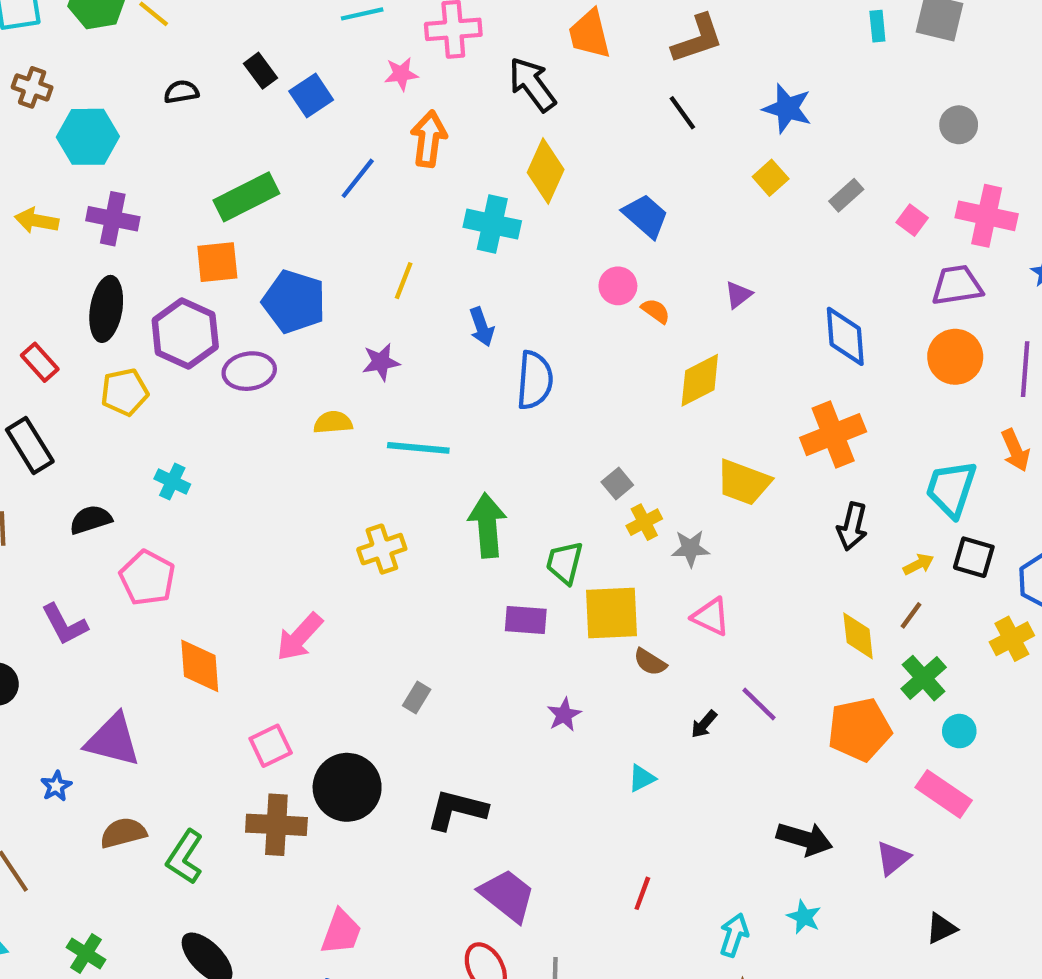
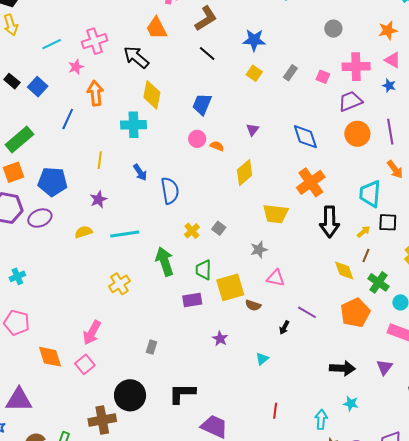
blue trapezoid: (646, 216) -> (202, 104), turned -95
cyan cross: (172, 482) -> (17, 276), turned -35
yellow cross: (644, 522) -> (192, 231), moved
black arrow: (852, 526) -> (330, 222), size x1.4
pink square: (271, 746) -> (85, 364), moved

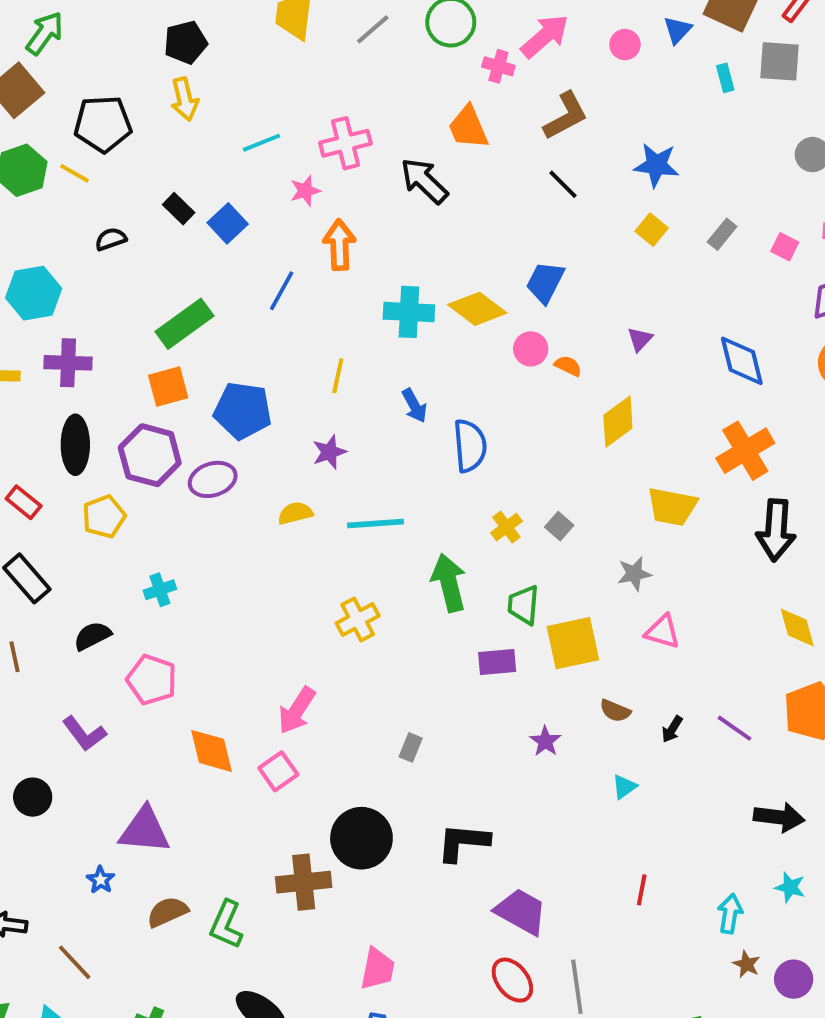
yellow diamond: (152, 95) -> (477, 309), moved, turned -68
brown semicircle: (253, 305) -> (615, 711), moved
purple line: (307, 312) -> (735, 728), moved

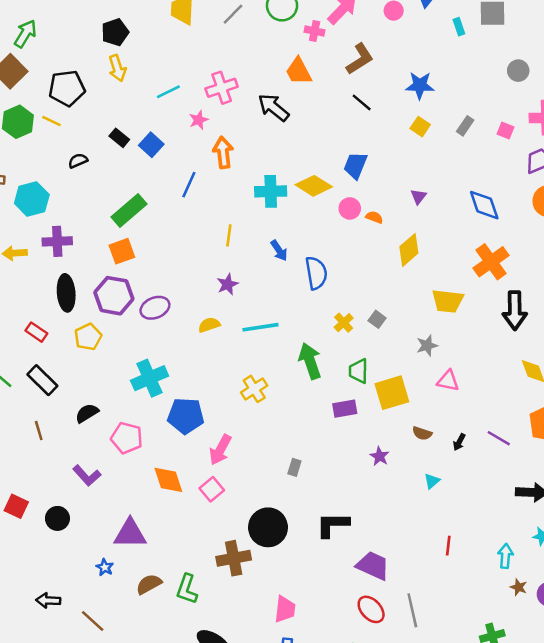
blue pentagon: (243, 411) -> (186, 416), moved
cyan cross: (160, 590) -> (150, 378), moved, size x1.8

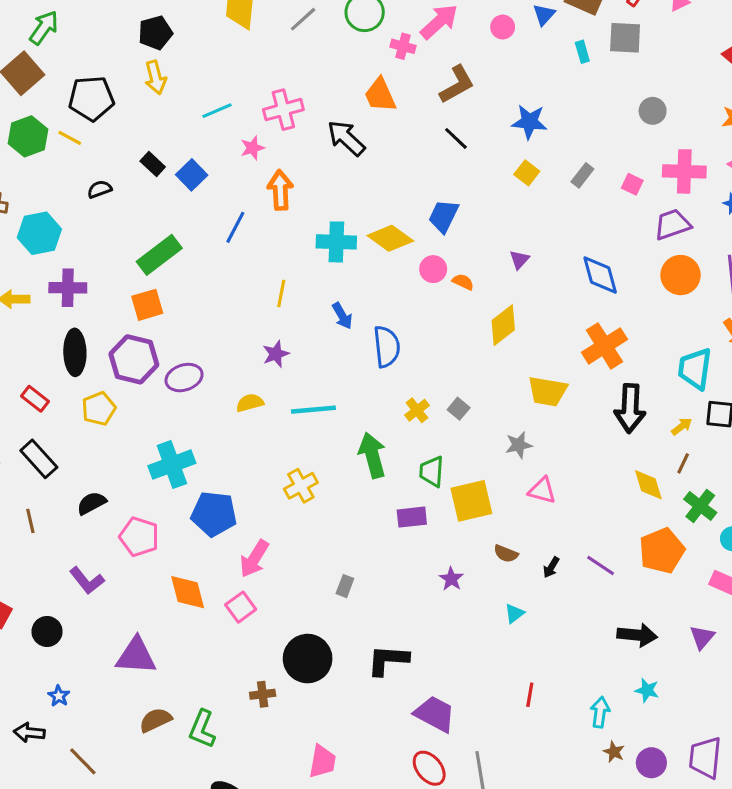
brown cross: (234, 558) -> (263, 694), size x0.6
blue star: (105, 567) -> (59, 696), moved

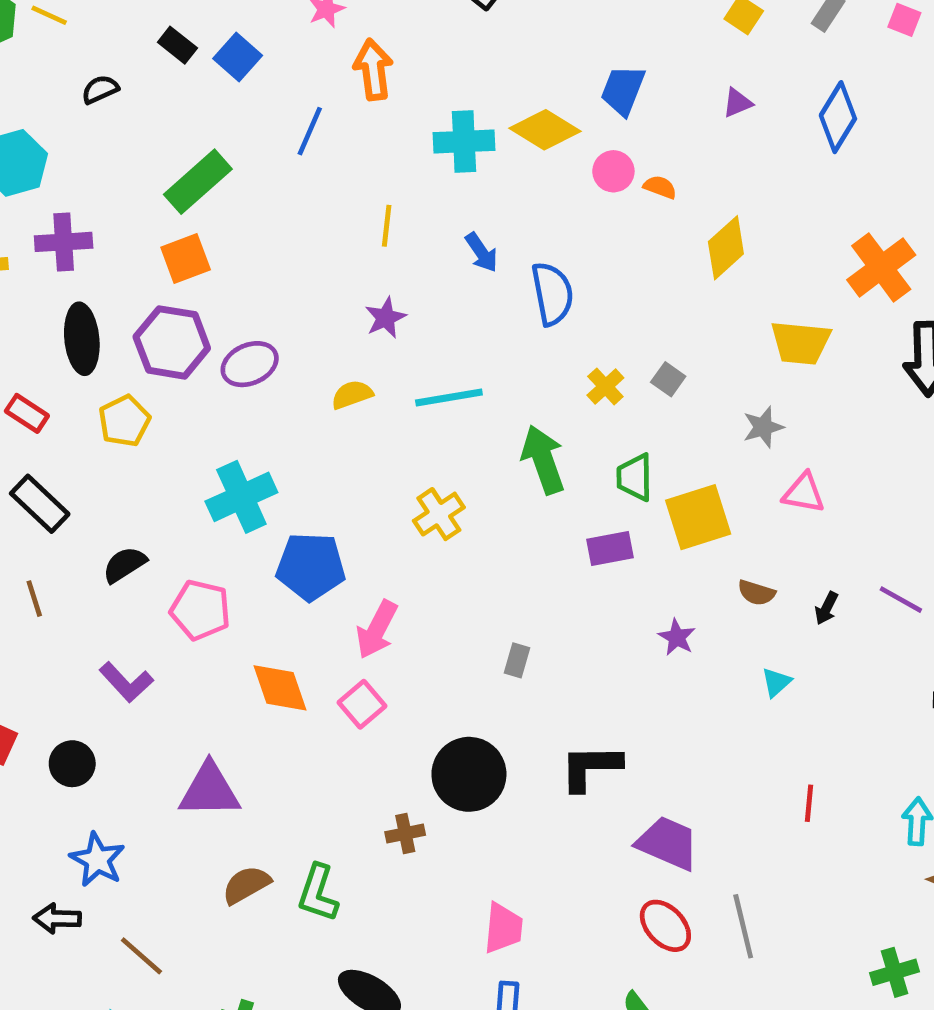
purple triangle: (519, 260) -> (737, 103), moved, turned 30
blue diamond: (600, 275) -> (838, 117), moved, turned 51
blue star: (59, 696) -> (97, 860), size x1.6

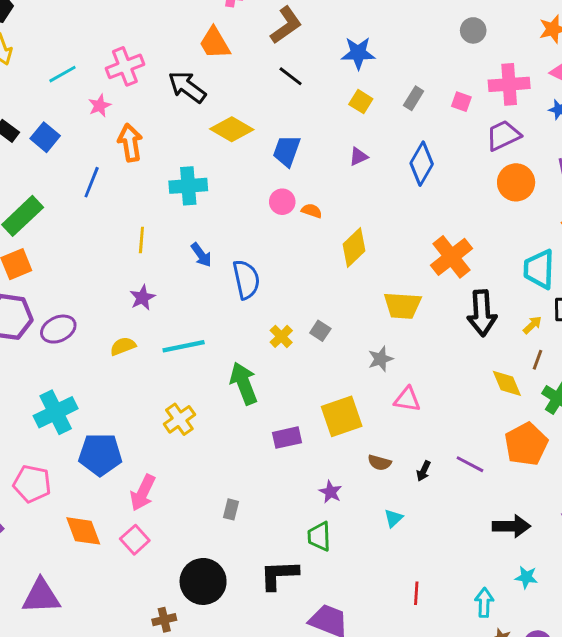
yellow diamond: (545, 130) -> (232, 129), moved
green trapezoid: (635, 477) -> (319, 536), moved

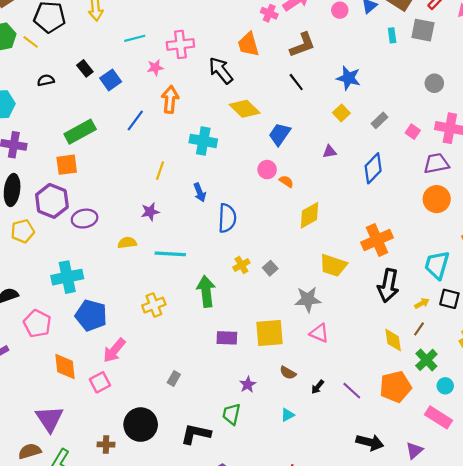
gray star: (381, 359) -> (308, 299), size x1.4
purple triangle: (41, 596) -> (49, 419), moved, turned 44

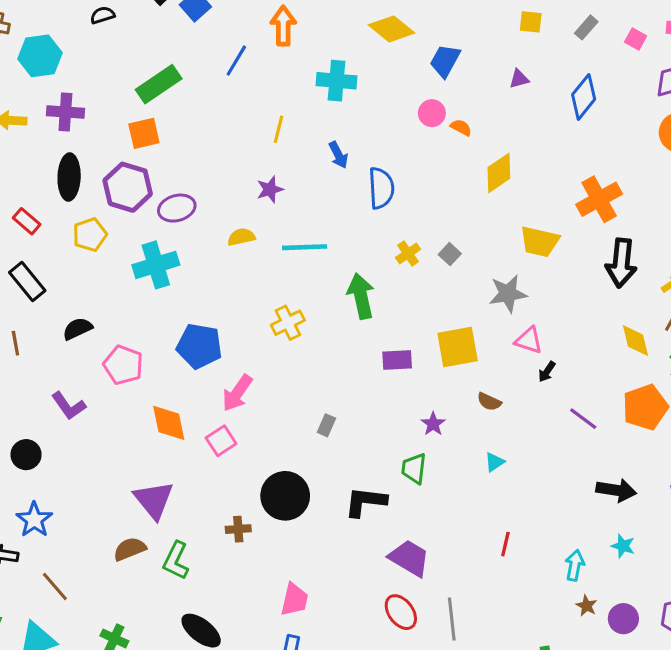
yellow square: (341, 113) -> (531, 22), turned -35
cyan cross: (67, 277) -> (156, 265), moved
black arrow: (318, 387) -> (547, 372), moved

